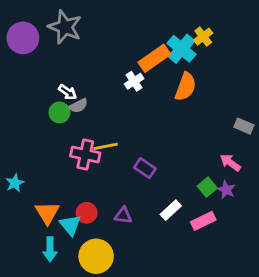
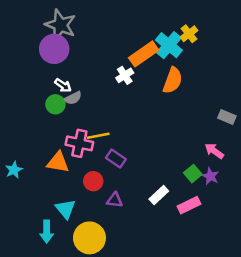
purple circle: (23, 38) -> (54, 49), moved
purple rectangle: (145, 168) -> (116, 159), moved
orange triangle: (47, 213) -> (58, 162), moved, turned -50
red circle: (87, 213) -> (93, 181), moved

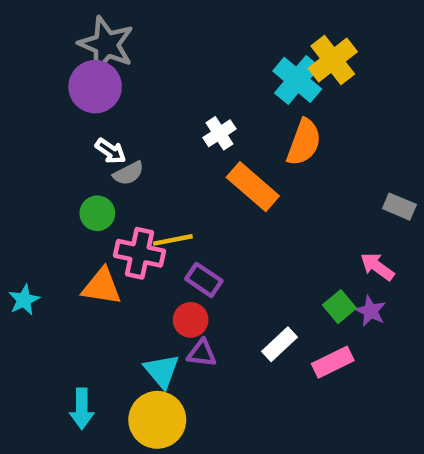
yellow cross: (189, 34) -> (333, 60), size x1.5
orange rectangle: (144, 54) -> (253, 187), moved, turned 76
green circle: (55, 104) -> (97, 213), moved
red circle: (93, 181) -> (191, 320), moved
cyan triangle: (66, 209) -> (162, 371), moved

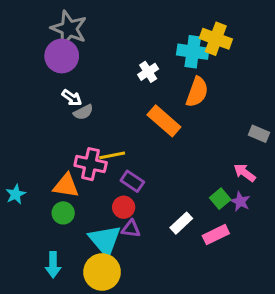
yellow cross: (333, 60) -> (216, 39), turned -32
cyan cross: (297, 80) -> (193, 52), turned -32
white cross: (219, 133) -> (148, 72), moved
green circle: (97, 213) -> (63, 213), moved
cyan triangle: (162, 371) -> (105, 240), size x1.4

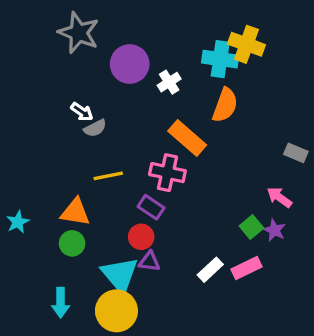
purple circle: (62, 56) -> (130, 64), moved
yellow line: (112, 155) -> (108, 176), moved
pink cross: (91, 164) -> (167, 173), moved
white rectangle: (181, 223) -> (210, 270), moved

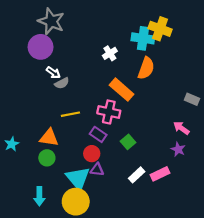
purple circle: (130, 64) -> (41, 47), moved
green square: (251, 227) -> (128, 142), moved

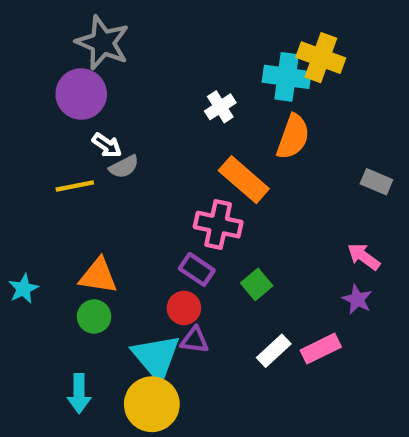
gray rectangle: (192, 99) -> (376, 182), moved
yellow line: (70, 114) -> (75, 186), moved

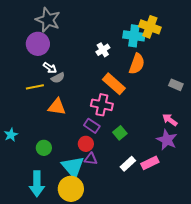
orange triangle: (98, 276) -> (57, 107), moved
purple star: (357, 299) -> (167, 140), size x1.5
cyan arrow: (79, 394) -> (37, 184), size x1.4

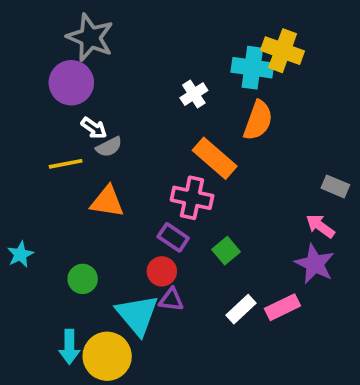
gray rectangle: (176, 85) -> (335, 186), moved
cyan arrow: (37, 184) -> (69, 347), size x0.7
yellow circle: (71, 189) -> (107, 356), moved

